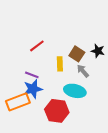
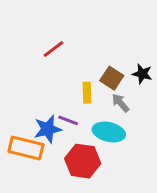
red line: (37, 46) -> (54, 49), moved
purple line: (32, 75) -> (68, 120), moved
orange rectangle: (18, 102) -> (26, 148), turned 35

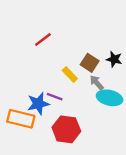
yellow rectangle: (87, 93) -> (70, 74), turned -42
cyan ellipse: (109, 132) -> (110, 98), moved

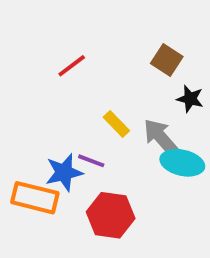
brown square: (90, 63) -> (167, 60), moved
gray arrow: (97, 83) -> (161, 138), size x1.5

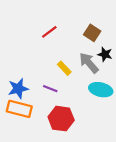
red line: (72, 66) -> (49, 32), moved
gray arrow: (161, 138) -> (89, 63), moved
blue star: (64, 172) -> (18, 89), moved

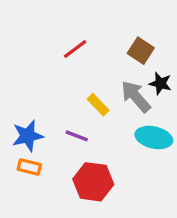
orange rectangle: (19, 109) -> (29, 167), size x0.6

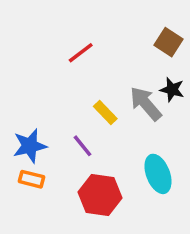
brown square: (141, 51) -> (169, 42), moved
purple line: (77, 136) -> (82, 146), turned 30
cyan ellipse: (154, 138) -> (158, 174), moved, turned 56

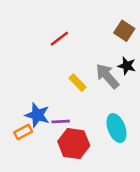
blue star: (30, 146) -> (37, 115), moved, turned 30
purple line: (82, 146) -> (61, 122), moved, turned -54
orange rectangle: (31, 179) -> (23, 132), turned -42

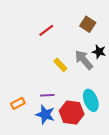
brown square: (124, 31) -> (88, 24), moved
blue star: (37, 115) -> (45, 115), moved
red hexagon: (74, 144) -> (72, 113), moved

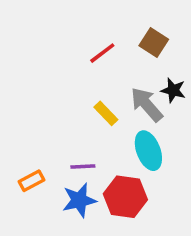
red line: (46, 30) -> (102, 53), moved
cyan ellipse: (91, 100) -> (148, 151), moved
blue star: (45, 115) -> (79, 200), turned -30

